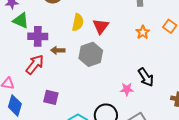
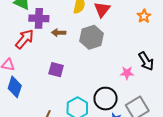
red arrow: (35, 64) -> (25, 39), moved
purple square: (51, 97) -> (56, 70), moved

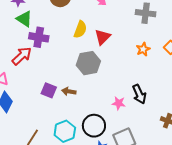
brown arrow: (59, 33) -> (69, 91), moved

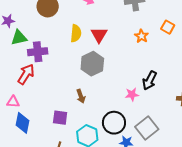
green triangle: (24, 19) -> (19, 38), turned -30
purple square: (49, 90) -> (60, 118), moved
brown arrow: (69, 91) -> (81, 96), turned -104
black arrow: (139, 94) -> (150, 80), turned 66

